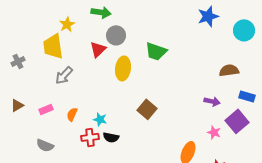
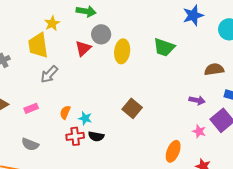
green trapezoid: (156, 51) -> (164, 47), moved
yellow ellipse: (123, 68) -> (122, 51), moved
orange semicircle: (72, 114) -> (65, 112), moved

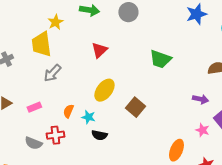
gray circle: (101, 34) -> (128, 12), moved
green trapezoid: (164, 47) -> (160, 59), moved
red triangle: (83, 48) -> (99, 50), moved
yellow ellipse: (122, 51) -> (104, 90), moved, turned 30
red cross: (75, 136) -> (55, 135), moved

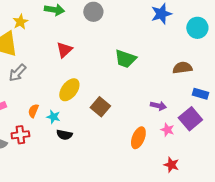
purple arrow: (200, 99) -> (158, 106), moved
orange ellipse: (176, 150) -> (138, 138), moved

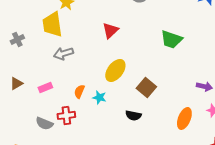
gray arrow: (17, 73) -> (63, 53), turned 30
black semicircle: (64, 135) -> (133, 115), moved

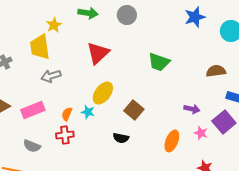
red triangle: (110, 30) -> (98, 53), size x1.4
pink rectangle: (45, 87) -> (33, 110), size x1.6
cyan star: (99, 97) -> (88, 112), moved
red cross: (66, 115) -> (65, 135), moved

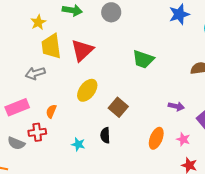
yellow trapezoid: (40, 47) -> (51, 46), moved
cyan star: (88, 112) -> (78, 144), moved
pink star: (201, 133) -> (183, 139), moved
red cross: (65, 135) -> (37, 132), moved
black semicircle: (121, 138) -> (105, 135), turned 77

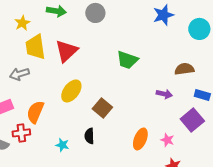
purple arrow: (176, 106) -> (164, 94), moved
orange semicircle: (51, 111) -> (35, 112), size x1.6

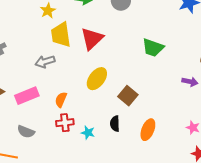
orange semicircle: (35, 112) -> (61, 100), size x0.7
red cross: (21, 133) -> (65, 123), moved
orange ellipse: (140, 139) -> (148, 130), moved

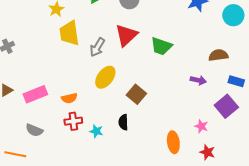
red triangle: (92, 39) -> (126, 35), moved
gray arrow: (45, 62) -> (97, 47), moved, turned -42
orange semicircle: (61, 100) -> (69, 98), turned -126
orange ellipse: (148, 130) -> (173, 142), moved, turned -30

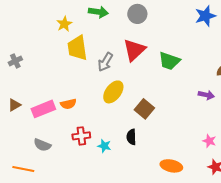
orange semicircle: (69, 98) -> (68, 104), moved
orange ellipse: (173, 142) -> (171, 166), moved, turned -70

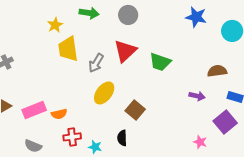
blue star: (205, 16) -> (196, 17), turned 30
orange semicircle: (68, 104) -> (59, 114), moved

